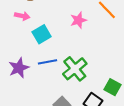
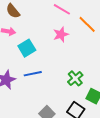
green cross: (75, 69) -> (75, 78), moved, size x0.7

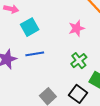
pink star: (61, 34) -> (77, 28), moved

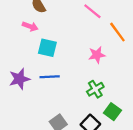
cyan square: (30, 27) -> (47, 48), turned 36

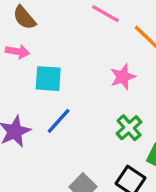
blue line: (50, 77) -> (59, 121), turned -36

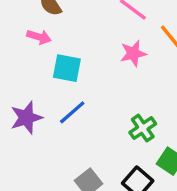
pink star: (123, 77) -> (133, 53), moved

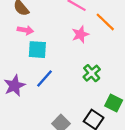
pink arrow: (39, 37) -> (25, 30), moved
green cross: (143, 128) -> (92, 73), moved

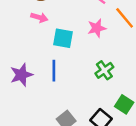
cyan square: (37, 50) -> (63, 38), moved
blue line: (44, 78) -> (54, 71), turned -48

